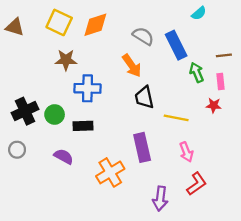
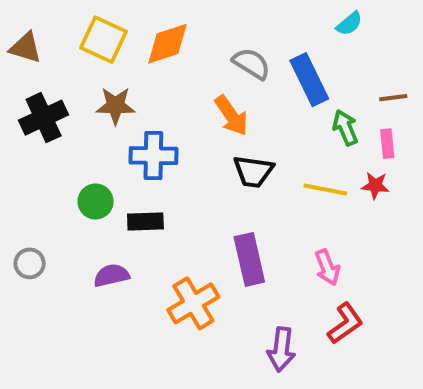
black trapezoid: (144, 97) -> (253, 172), turned -70
black cross: (25, 111) -> (44, 118), moved
yellow line: (176, 118) -> (325, 190), moved
purple semicircle: (64, 157) -> (111, 275), turned -42

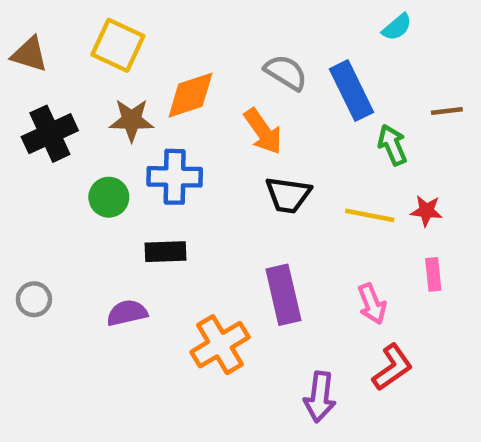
orange diamond: (167, 44) -> (190, 95), moved
pink rectangle: (387, 144) -> (433, 274), moved
green circle: (96, 201) -> (109, 197), moved

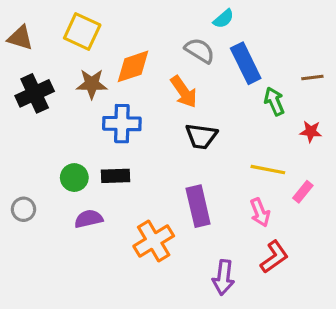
cyan semicircle: (397, 27) -> (223, 19), moved
green circle: (109, 197) -> (74, 178), moved
red star: (426, 211) -> (311, 131), moved
yellow line: (370, 215) -> (268, 170), moved
pink rectangle: (433, 274) -> (303, 192), turned 45

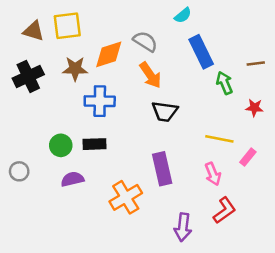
yellow square: (82, 31) -> (67, 26), turned -32
brown triangle: (20, 38) -> (33, 31), moved
gray semicircle: (200, 51) -> (145, 41), moved

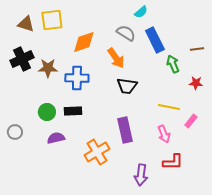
gray semicircle: (145, 41) -> (126, 33), moved
brown star: (75, 69) -> (48, 68), moved
red L-shape: (225, 210) -> (173, 162), turned 35

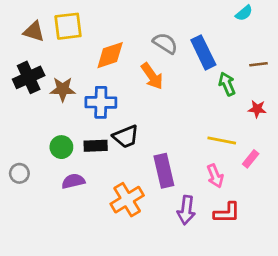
cyan semicircle: (141, 12) -> (244, 13), moved
black trapezoid: (127, 86) -> (126, 137), moved, turned -30
purple arrow: (141, 175) -> (186, 210), moved

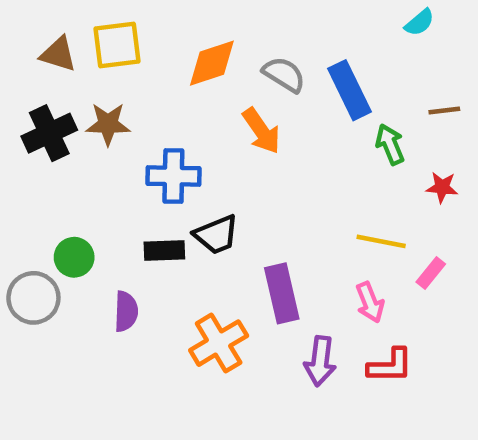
orange diamond: (110, 55) -> (212, 63), moved
brown star: (63, 89) -> (108, 124), moved
green circle: (61, 147) -> (74, 257), moved
gray circle: (19, 173) -> (33, 298), size x1.5
purple semicircle: (73, 181) -> (126, 311), turned 105

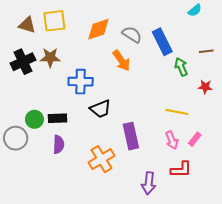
black rectangle: (164, 250) -> (58, 118), moved
pink rectangle: (431, 273) -> (195, 139), moved
purple arrow: (320, 361) -> (149, 183), moved

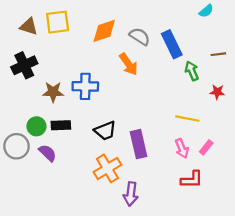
brown star: (50, 57) -> (53, 92), moved
black trapezoid: (100, 109) -> (105, 131), moved
purple semicircle: (59, 144) -> (48, 153), moved, turned -48
purple arrow: (149, 183) -> (131, 194), moved

